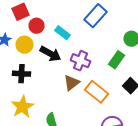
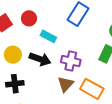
red circle: (36, 26) -> (29, 18), moved

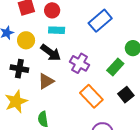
cyan rectangle: (48, 36) -> (57, 30), moved, turned -42
brown triangle: (66, 84) -> (46, 81), moved

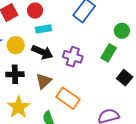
orange rectangle: (91, 96) -> (68, 98), moved

